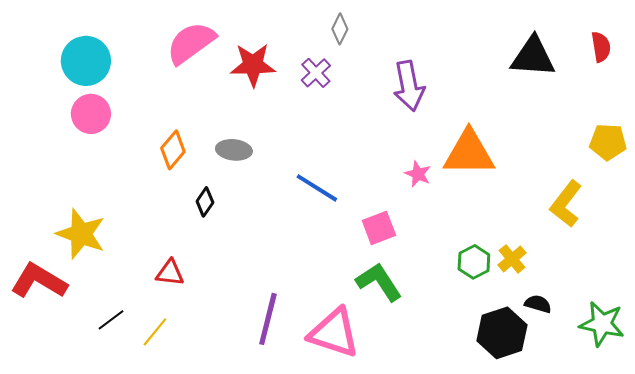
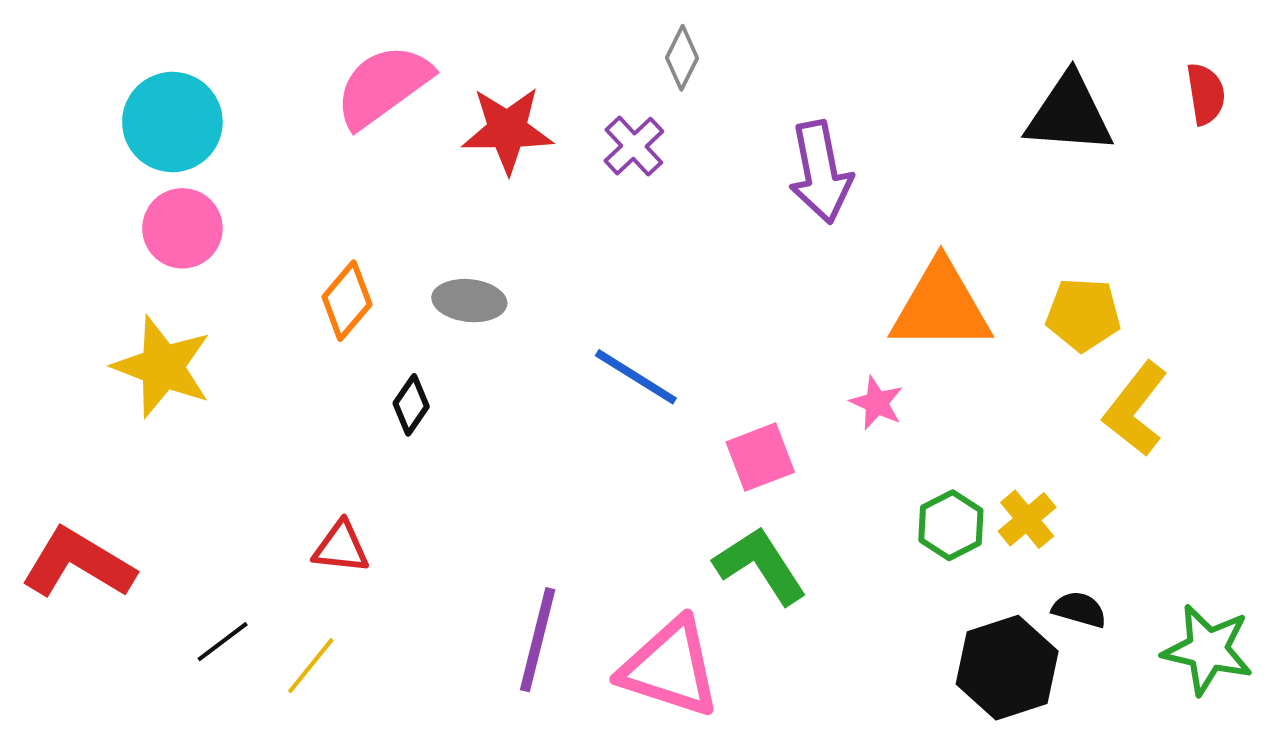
yellow pentagon: (608, 142) -> (1083, 315), moved
pink star: (418, 174) -> (877, 403), moved
yellow star: (81, 234) -> (162, 367), moved

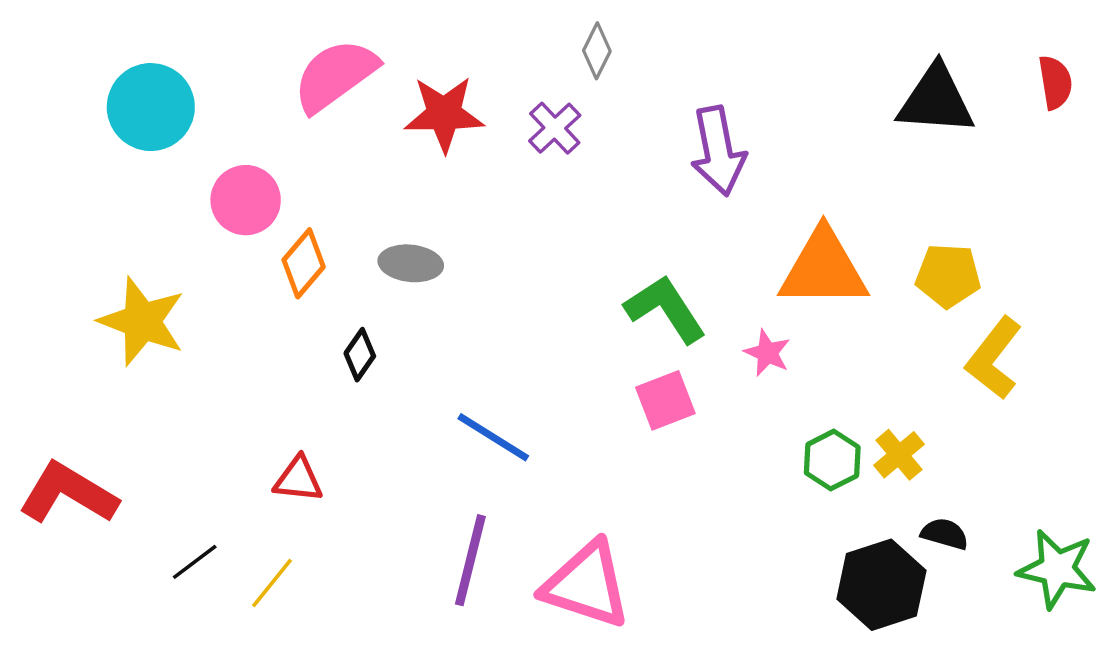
pink circle: (182, 228) -> (246, 200), moved
blue line: (636, 377) -> (493, 437), moved
green L-shape: (760, 565) -> (665, 309), moved

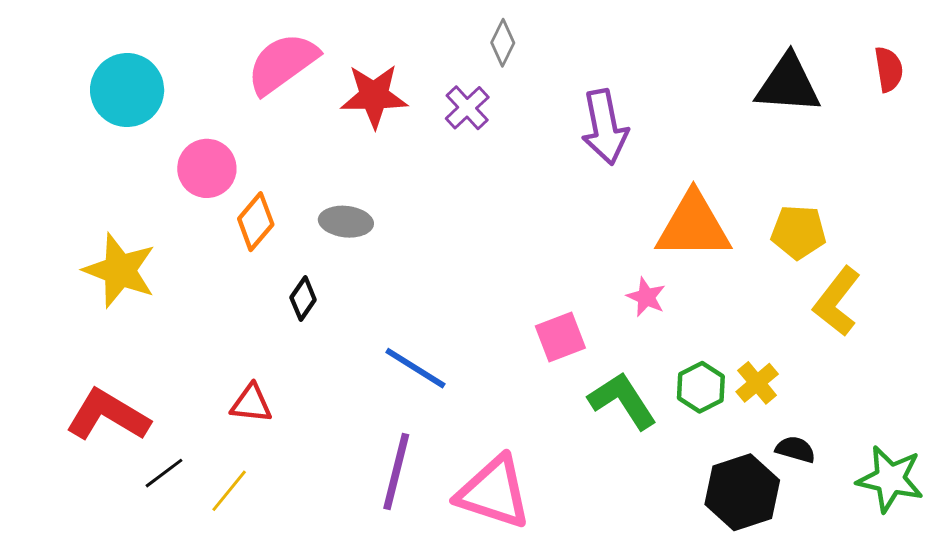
green L-shape: (665, 309) -> (622, 401), moved
red L-shape: (68, 493) -> (108, 415), moved

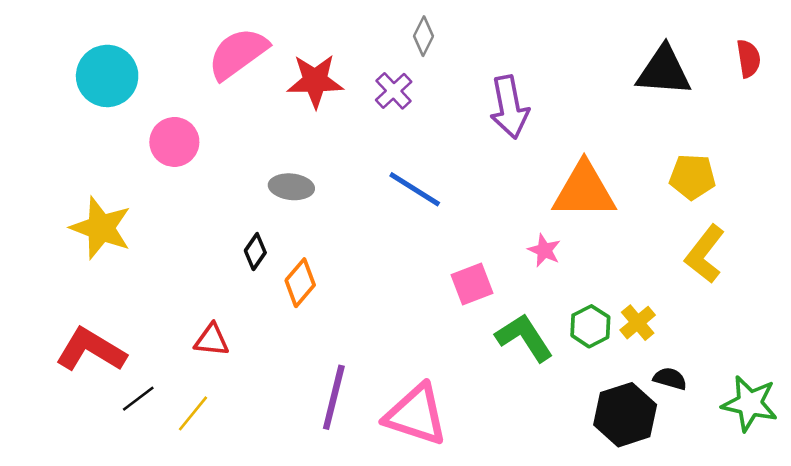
orange diamond: (256, 222) -> (300, 283), moved
yellow pentagon: (798, 232) -> (692, 177), moved
blue line: (415, 368) -> (415, 189), moved

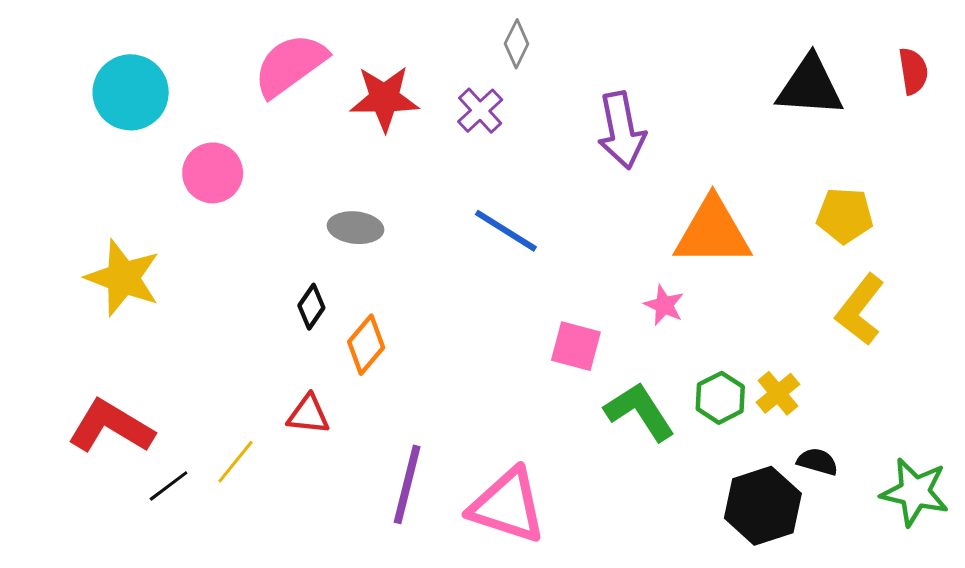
pink square: (472, 284) -> (576, 346), turned 36
red triangle: (212, 340) -> (308, 415), moved
yellow line: (193, 413) -> (235, 462), moved

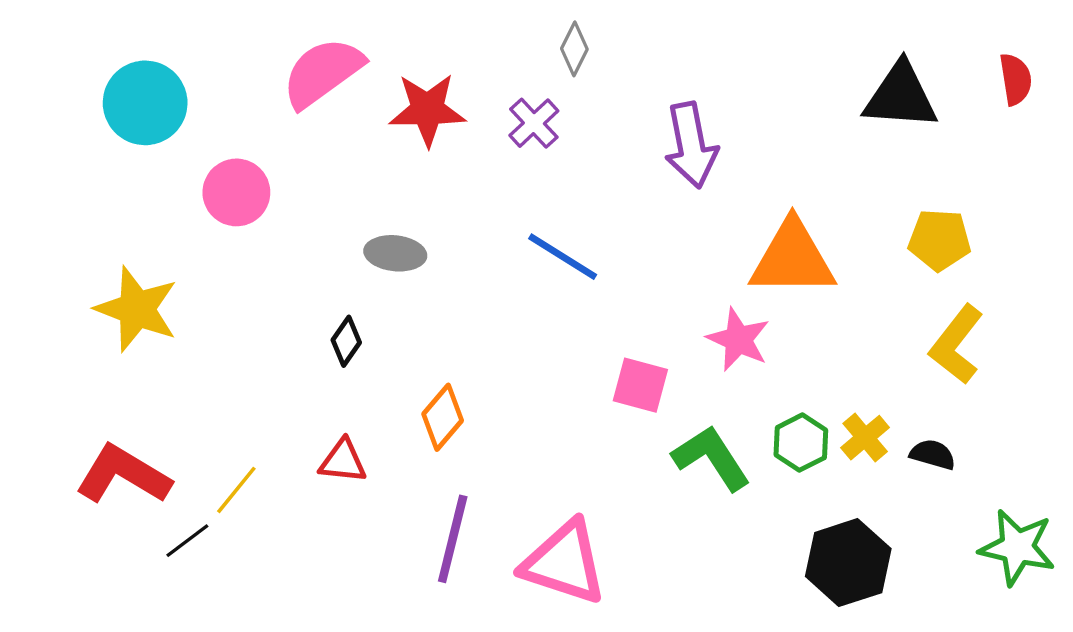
pink star: (664, 305) -> (738, 339), size x1.4
orange diamond: (366, 345) -> (443, 417), moved
yellow line: (235, 462) -> (236, 490), moved
black semicircle: (817, 462) -> (933, 454), moved

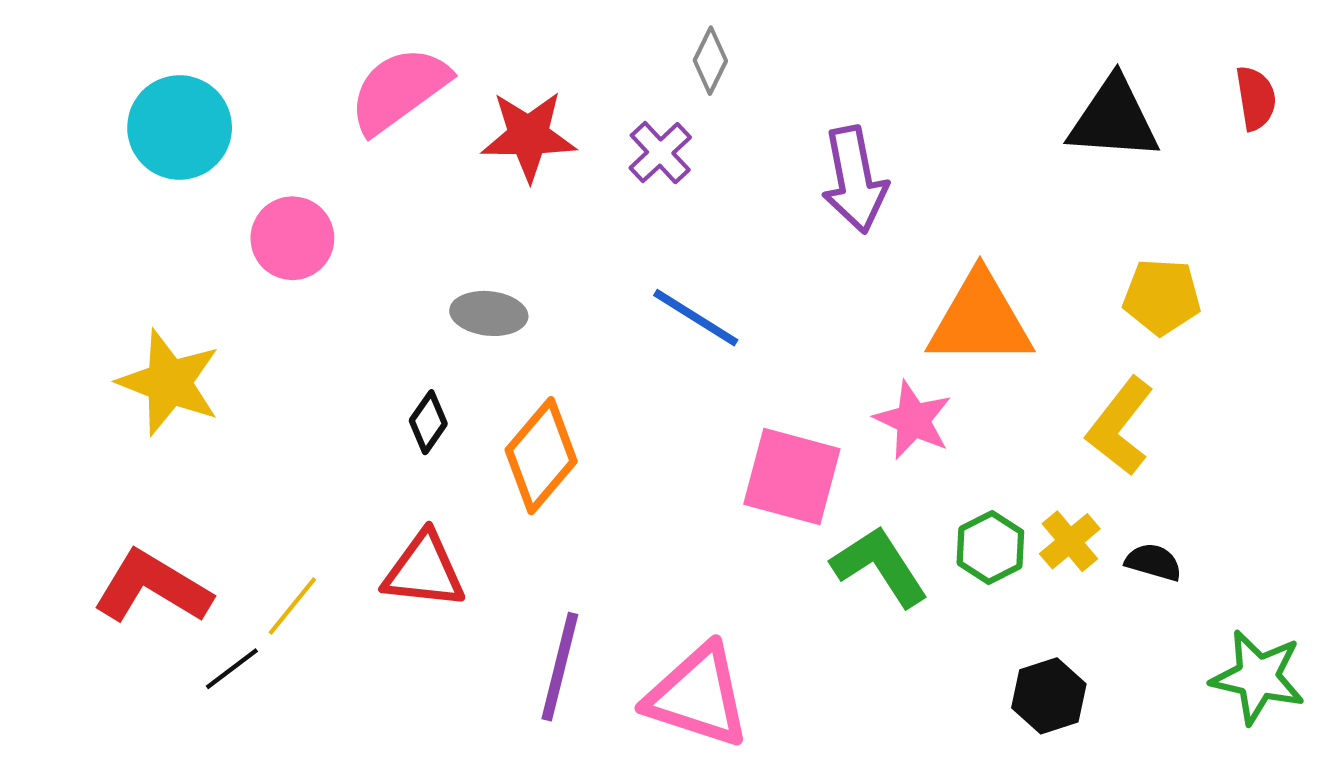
yellow L-shape: (956, 345) -> (1120, 426), moved
pink square: (640, 385) -> (792, 476), size x1.4
orange diamond: (443, 417) -> (541, 456), moved, size x1.4
red triangle: (343, 461) -> (424, 571), size x1.4
black hexagon: (848, 563) -> (1049, 696), size x0.7

